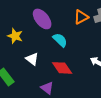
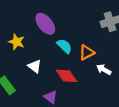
orange triangle: (81, 17) -> (87, 52), moved

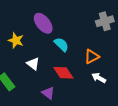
orange triangle: (87, 52) -> (92, 57), moved
white arrow: (104, 69) -> (99, 78), moved

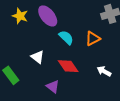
yellow star: (16, 40) -> (20, 16), moved
orange triangle: (92, 57) -> (93, 38), moved

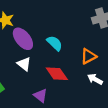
purple ellipse: (48, 16) -> (23, 39), moved
orange triangle: (93, 38) -> (88, 56), moved

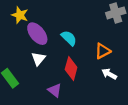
white triangle: (24, 64) -> (38, 59), turned 32
red diamond: (57, 74) -> (71, 68), turned 50

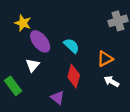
white triangle: (38, 59) -> (33, 65), moved

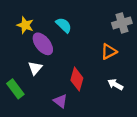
cyan semicircle: (72, 46) -> (64, 25), moved
orange triangle: (105, 59) -> (109, 52), moved

